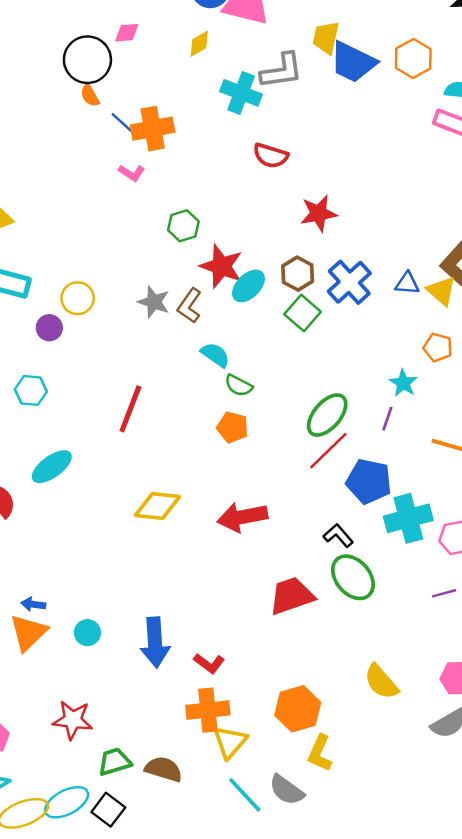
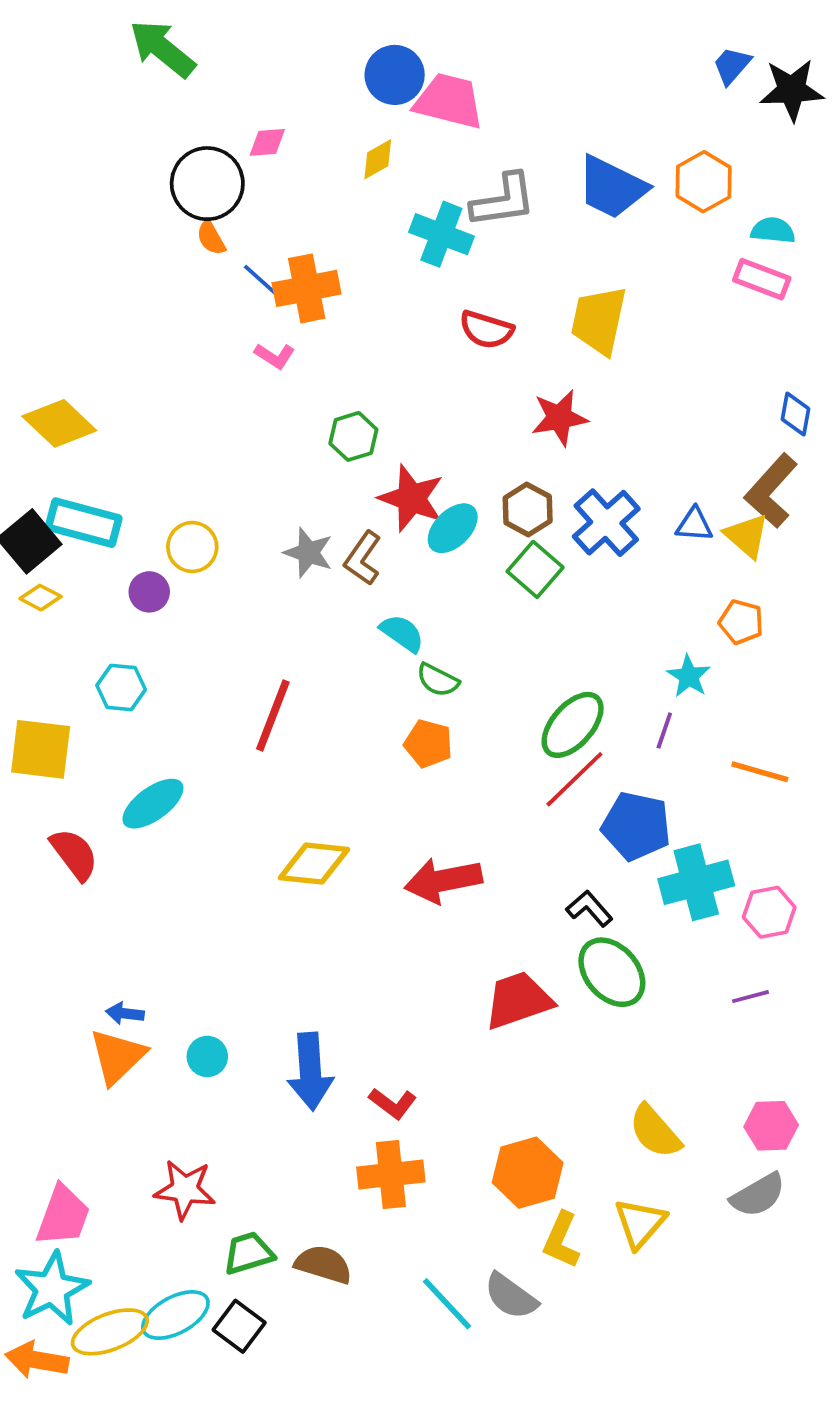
yellow trapezoid: (326, 38) -> (599, 320), moved, size x1.4
yellow triangle: (230, 742) -> (640, 1223), moved

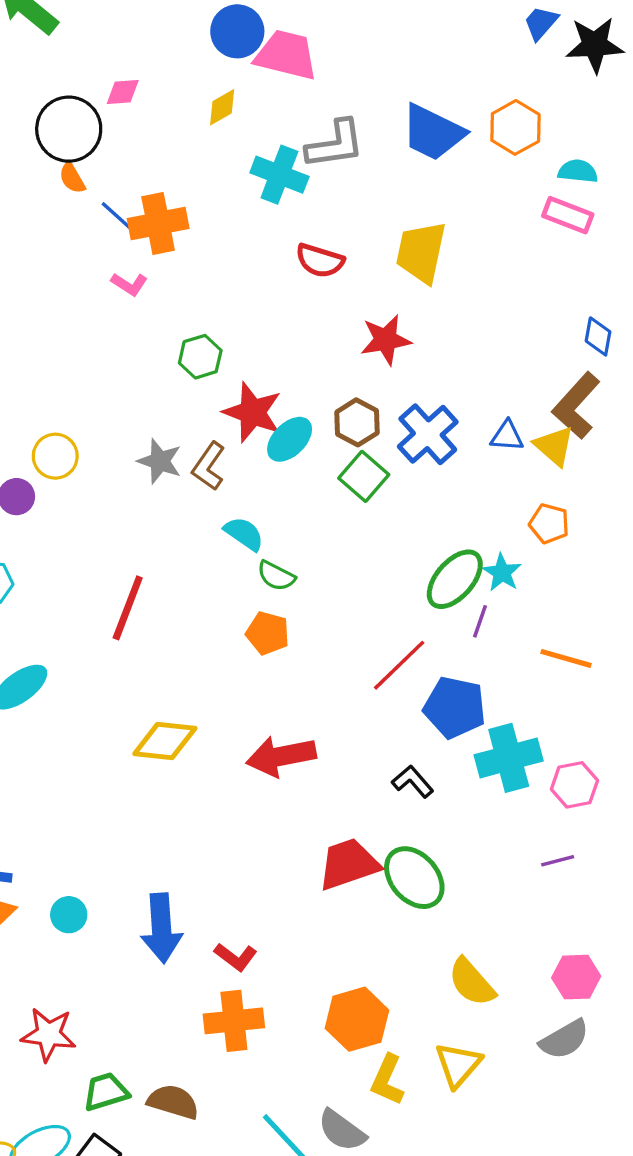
green ellipse: (573, 725) -> (455, 579), moved
green ellipse: (612, 972) -> (414, 878), moved

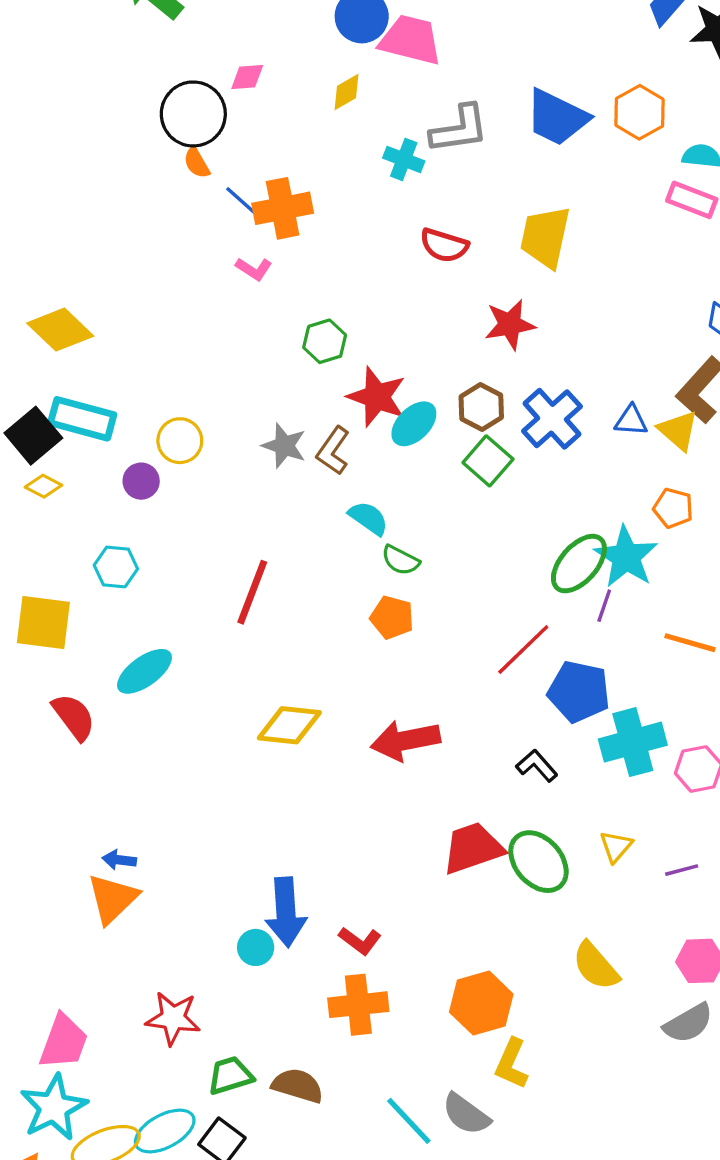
cyan cross: (279, 175) -> (404, 159), size x0.7
cyan star: (502, 572) -> (626, 557), size x1.6
purple line: (558, 861) -> (682, 870), moved
cyan circle: (69, 915) -> (256, 947), moved
yellow triangle: (458, 1065) -> (616, 846), moved, size x0.7

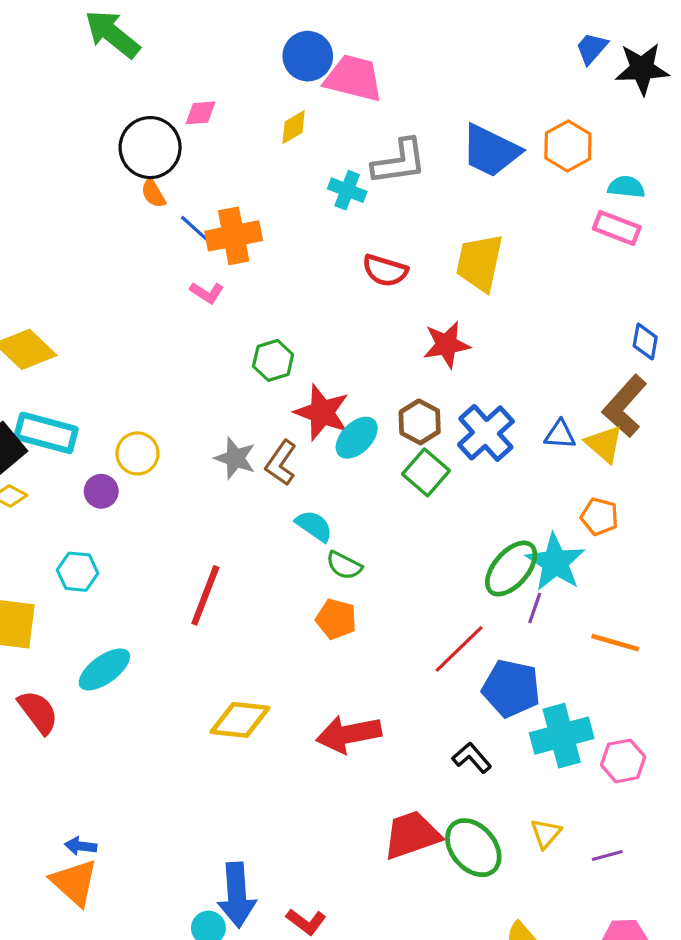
orange triangle: (112, 899) -> (74, 882), turned -34

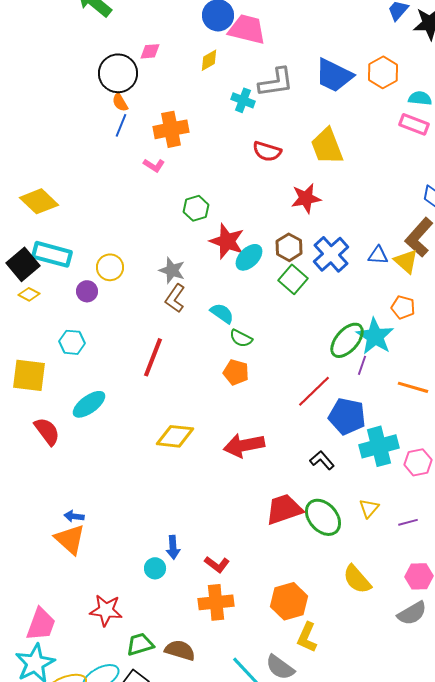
blue line: (196, 230) -> (121, 125), moved, turned 70
yellow trapezoid: (480, 263) -> (327, 146), turned -33
brown L-shape: (281, 463) -> (175, 298), moved
blue arrow: (237, 895) -> (173, 547), size x0.6

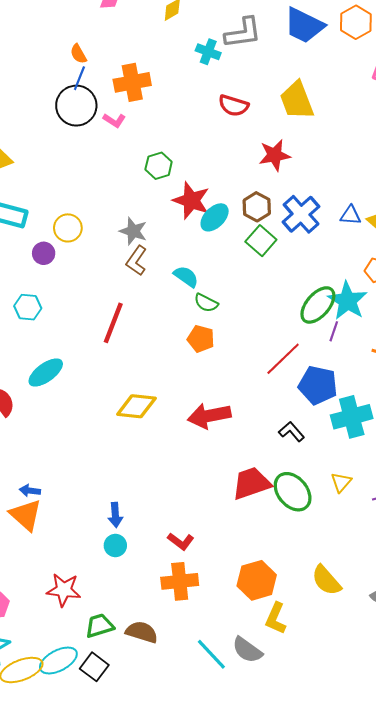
black circle: (118, 73) -> (76, 106), moved
blue arrow: (173, 547) -> (115, 515), moved
yellow semicircle: (357, 579) -> (326, 580), moved

